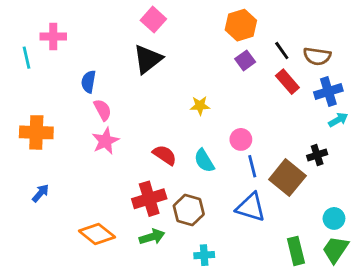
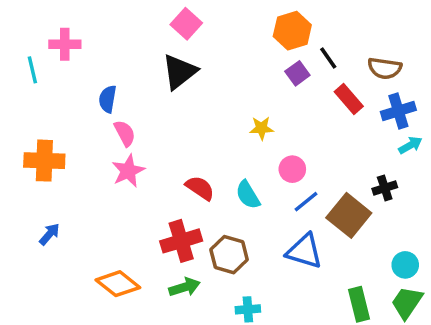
black line: (282, 51) -> (328, 58), moved
yellow star: (200, 106) -> (262, 128), moved
blue line: (252, 166) -> (306, 202), turned 65

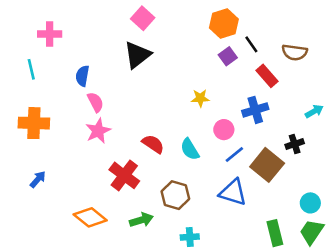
cyan line: (32, 70) -> (31, 69), moved
blue cross: (398, 111) -> (255, 110), moved
red cross: (181, 241) -> (124, 175), moved, turned -36

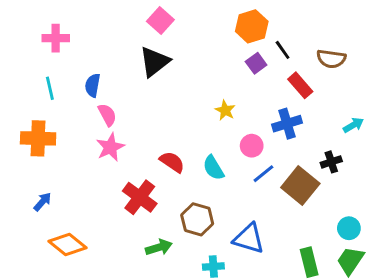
cyan line: (31, 69) -> (50, 88), moved
yellow star: (200, 98) -> (225, 110), turned 30
blue triangle: (233, 192) -> (249, 239), moved
orange diamond: (90, 217) -> (68, 244), moved

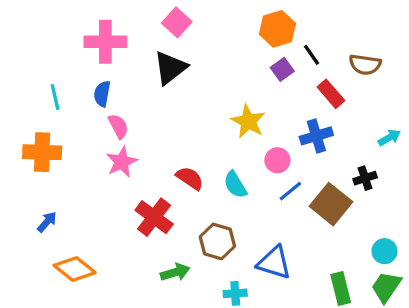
pink cross: (56, 38) -> (105, 42), moved, size x1.4
yellow star: (225, 110) -> (248, 121), size x1.5

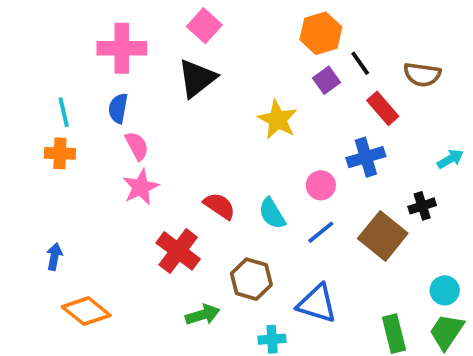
yellow star: (248, 121) -> (278, 120), moved
orange cross: (42, 152) -> (60, 153), moved, size x0.7
blue line: (290, 191) -> (321, 232), moved
blue arrow: (47, 222) -> (54, 257), turned -30

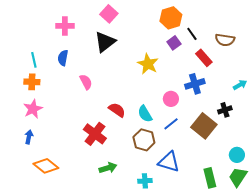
pink cross: (122, 48) -> (65, 26), size x0.7
pink semicircle: (137, 146) -> (86, 82), moved
pink star: (141, 187) -> (33, 109), moved
brown hexagon: (251, 279) -> (144, 140), moved

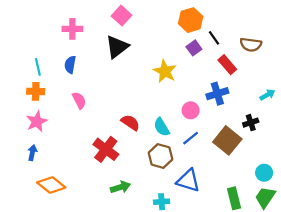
pink semicircle: (86, 82) -> (79, 100), moved

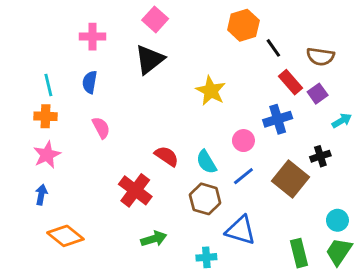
purple square: (194, 48) -> (318, 94), moved

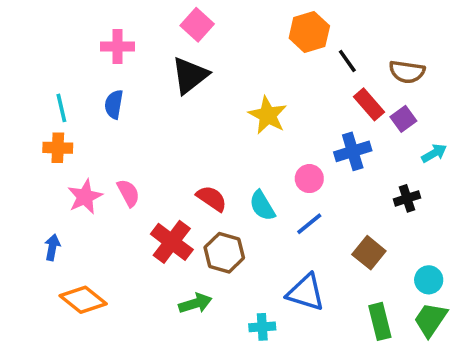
pink semicircle: (101, 128) -> (128, 193), moved
pink star: (47, 155) -> (85, 197), moved
brown square: (290, 179) -> (369, 253), moved, size x0.7
brown hexagon: (205, 199) -> (224, 253), moved

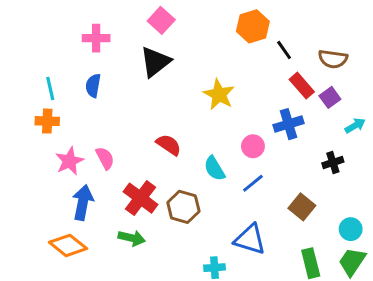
red semicircle: (212, 198) -> (169, 145), moved
blue arrow: (52, 247) -> (83, 202), moved, size x1.6
green arrow: (195, 303) -> (132, 238), moved, turned 30

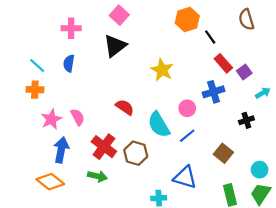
brown semicircle: (333, 59) -> (246, 19), moved, turned 65
cyan line: (50, 89) -> (37, 66), turned -35
cyan semicircle: (214, 168) -> (159, 125), size x1.4

